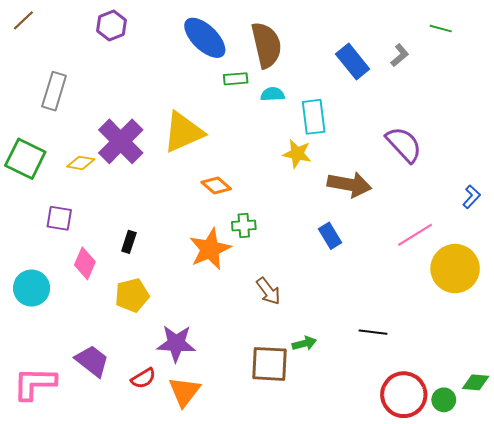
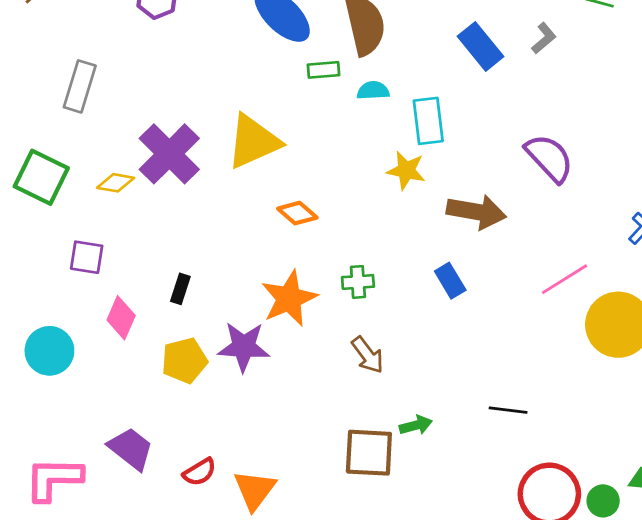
green cross: (244, 225) -> (358, 282), moved
purple star: (176, 343) -> (244, 347), moved

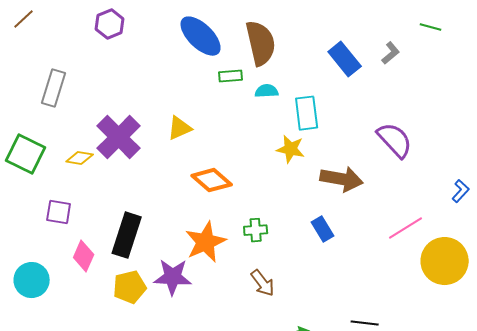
yellow triangle: (253, 142) -> (180, 128), size x0.6
orange diamond: (297, 213) -> (212, 180), size x1.4
black rectangle: (180, 289) -> (127, 235), size x2.0

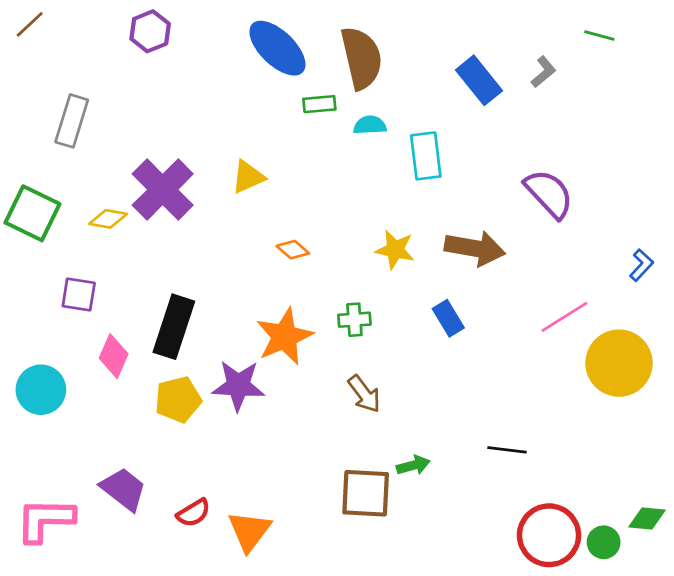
yellow star: (291, 149) -> (395, 250), moved
orange diamond: (212, 180) -> (293, 250), size x0.6

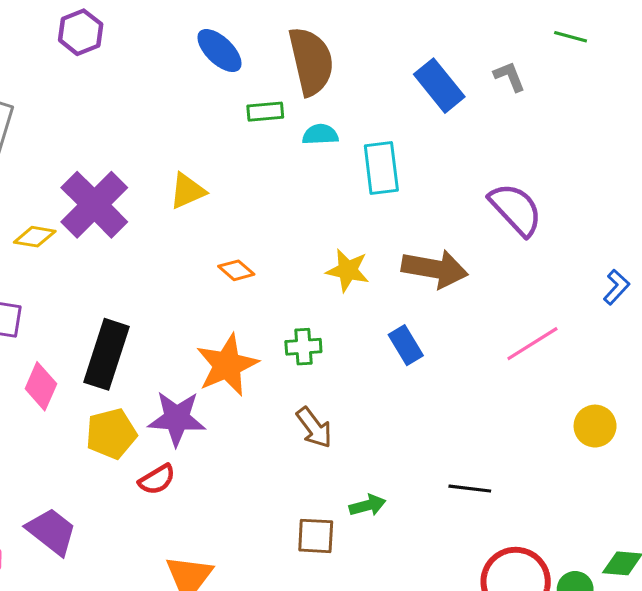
blue ellipse: (277, 48) -> (219, 51), size x0.7
gray L-shape: (543, 72) -> (510, 76), turned -72
yellow circle: (619, 363) -> (595, 426), moved, size x0.6
brown square: (366, 493) -> (316, 536), size x0.7
red semicircle: (193, 513) -> (157, 479), moved

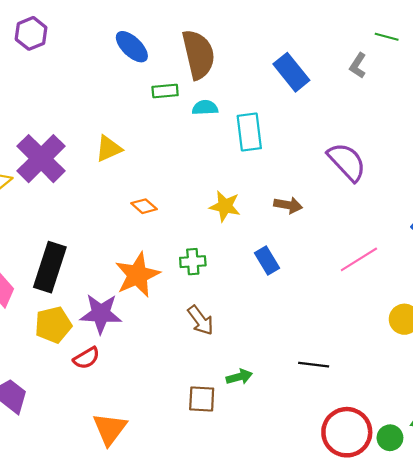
gray L-shape: (510, 76) -> (358, 66), moved, turned -125
brown arrow: (435, 269) -> (288, 205), size x0.6

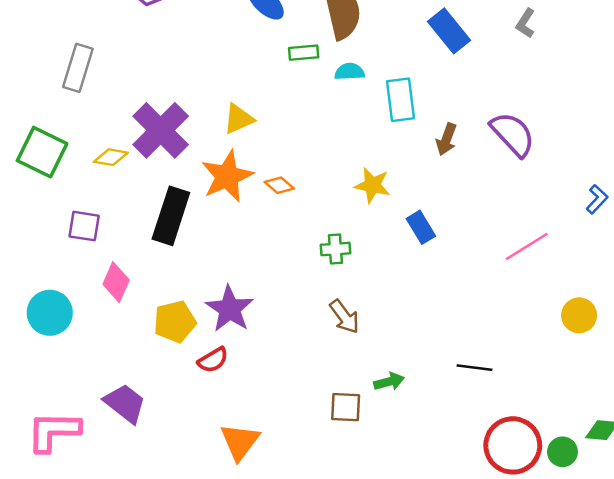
brown arrow: (288, 205) -> (446, 139), moved, turned 100
blue rectangle: (267, 261) -> (421, 227), moved
black rectangle: (50, 267) -> (171, 216), moved
orange star: (137, 275) -> (227, 176), moved
purple star: (101, 314) -> (230, 309), turned 30

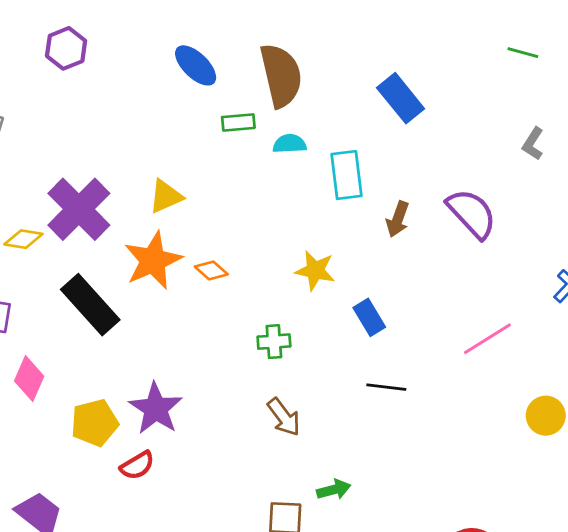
gray L-shape: (526, 23) -> (533, 144), moved
black rectangle: (171, 216) -> (90, 305), turned -60
black line: (474, 368) -> (386, 387), moved

